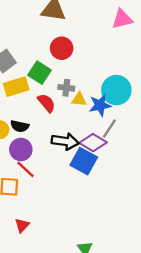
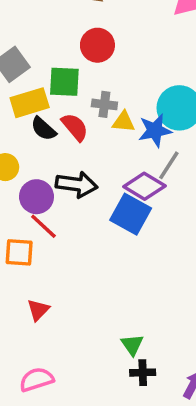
green square: (39, 73) -> (64, 82), turned -30
black semicircle: (20, 126) -> (43, 129), moved, turned 30
black arrow: (65, 141) -> (77, 184), moved

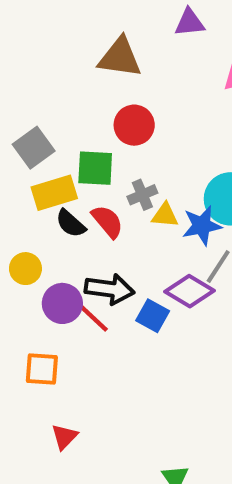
gray cross: (104, 104) -> (142, 195), turned -30
blue square: (131, 214) -> (153, 316), moved, size x0.7
red line: (43, 226) -> (93, 318), moved

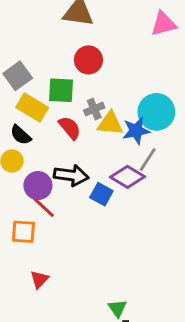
yellow rectangle: (54, 193) -> (32, 108), turned 48
yellow triangle: (165, 215) -> (110, 123), size x1.4
black semicircle: (71, 223) -> (21, 135), moved
red line: (93, 318) -> (44, 207), moved

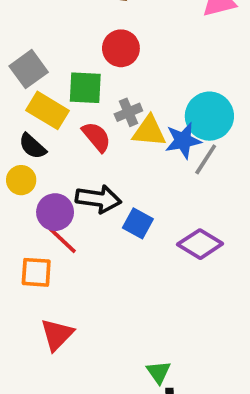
gray line: (148, 160) -> (206, 159), moved
purple diamond: (127, 177) -> (200, 244), moved
red triangle: (39, 279) -> (57, 334), size x1.4

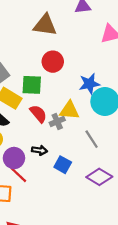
gray cross: (128, 112) -> (57, 121), moved
blue star: (183, 141) -> (89, 84), moved
gray line: (206, 159) -> (92, 139), moved, turned -66
black arrow: (98, 199) -> (39, 150), size x0.6

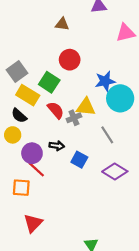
brown triangle: (45, 25) -> (62, 24), size x0.6
green square: (32, 85) -> (49, 82), turned 30

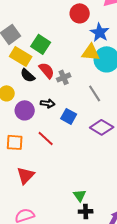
red circle: (70, 60) -> (80, 13), moved
blue star: (105, 81) -> (100, 32), moved, turned -30
yellow triangle: (86, 107) -> (91, 52), moved
black semicircle: (19, 116) -> (28, 75), moved
red line: (36, 169) -> (46, 138), moved

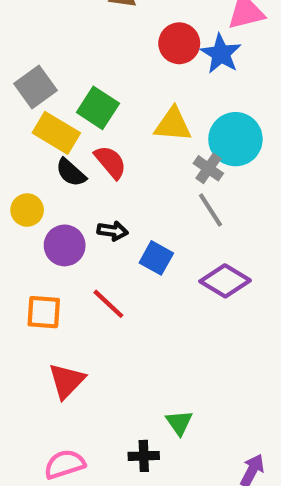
blue star: (100, 32) -> (221, 54), moved
yellow triangle: (91, 52) -> (173, 125), moved
gray cross: (64, 77) -> (208, 168), moved, turned -32
black cross: (86, 211) -> (144, 456), moved

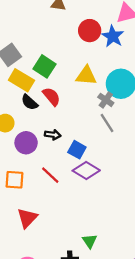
purple diamond: (225, 281) -> (86, 170), moved

